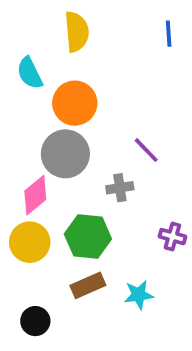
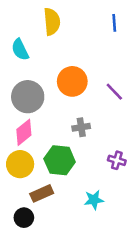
orange circle: (75, 103) -> (72, 81), moved
purple line: (146, 150) -> (114, 92), moved
gray circle: (65, 154) -> (28, 97), moved
brown rectangle: (88, 285) -> (42, 193), moved

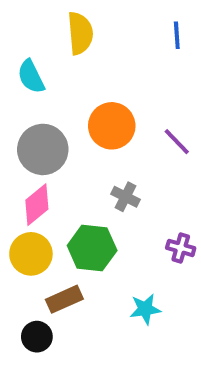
gray cross: (81, 127) -> (126, 197), turned 36

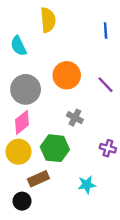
blue line: (177, 35) -> (106, 31), moved

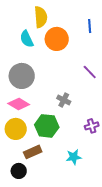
cyan semicircle: (18, 46) -> (27, 39), moved
orange circle: (67, 75) -> (57, 39), moved
pink diamond: (22, 122) -> (19, 104), turned 70
purple cross: (108, 148) -> (92, 126), turned -32

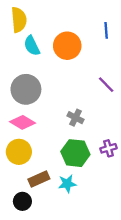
yellow semicircle: (41, 17) -> (19, 20), moved
green hexagon: (47, 126) -> (75, 153), moved
cyan star: (74, 157) -> (67, 184), moved

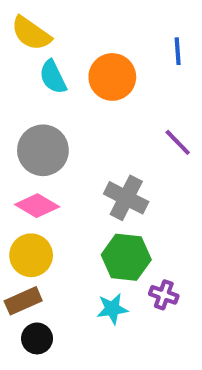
yellow semicircle: (19, 20) -> (31, 33), turned 130
gray cross: (75, 118) -> (126, 198), size x1.5
purple cross: (108, 148) -> (164, 295), moved, turned 35
brown rectangle: (39, 179) -> (23, 301), moved

